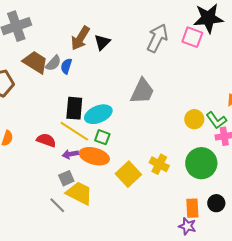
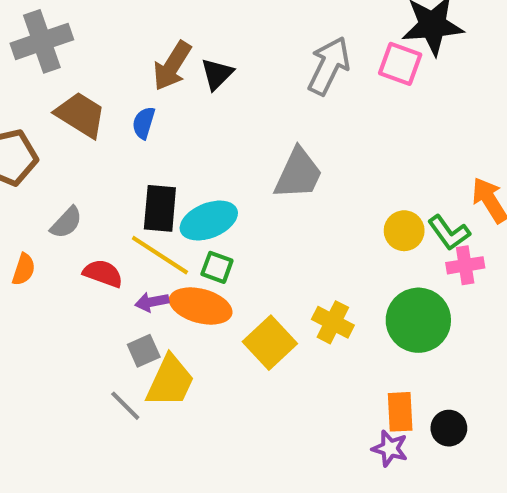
gray semicircle: (53, 63) -> (66, 223), moved
yellow trapezoid: (79, 193) -> (170, 381), turned 88
black circle: (216, 203) -> (449, 428), moved

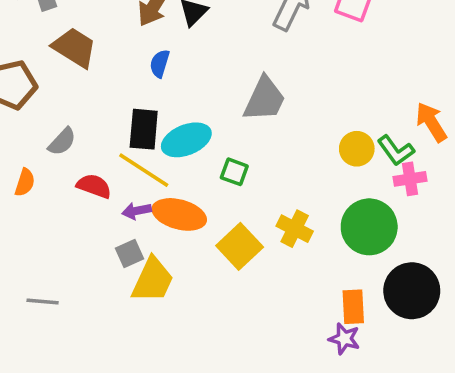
blue semicircle: (144, 123) -> (160, 64), moved
green square: (217, 267) -> (234, 172), moved
gray line: (125, 406) -> (43, 301), moved, turned -40
black circle: (449, 428) -> (412, 291), moved, size x1.8

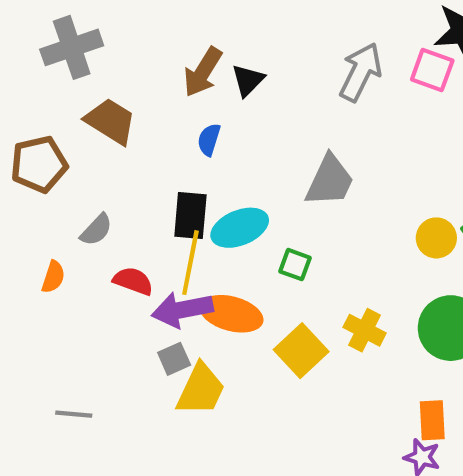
yellow line: (144, 170) -> (190, 263), turned 68
purple arrow: (137, 211) -> (182, 310), size x1.8

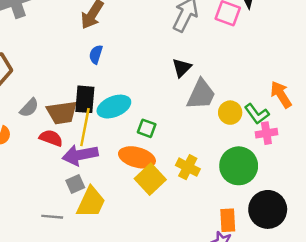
black triangle: (248, 80) -> (182, 68), moved
brown trapezoid: (111, 121) -> (62, 113), moved, turned 140
gray trapezoid: (330, 181) -> (201, 94), moved
orange ellipse: (231, 314) -> (137, 157), moved
gray line: (74, 414) -> (52, 217), moved

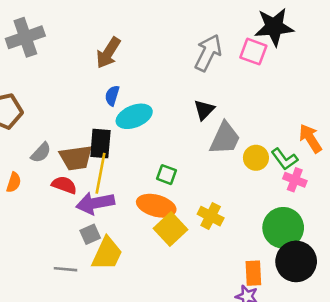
cyan ellipse: (114, 107) -> (134, 116), moved
pink cross: (266, 133) -> (295, 180), turned 30
green circle: (239, 166) -> (283, 228), moved

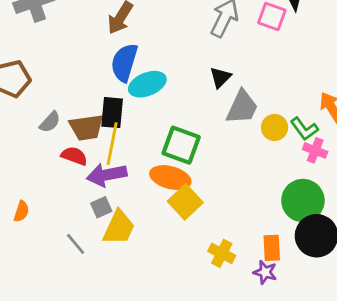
blue semicircle: (112, 96) -> (124, 63), size x1.8
green square: (167, 175) -> (181, 145), size x1.8
orange semicircle: (14, 182) -> (21, 211), moved
yellow cross: (211, 216) -> (222, 253), moved
gray line: (65, 269) -> (76, 244), turned 45

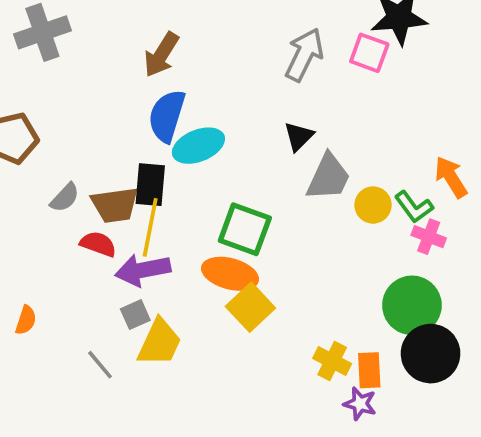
yellow cross: (222, 253) -> (332, 361), moved

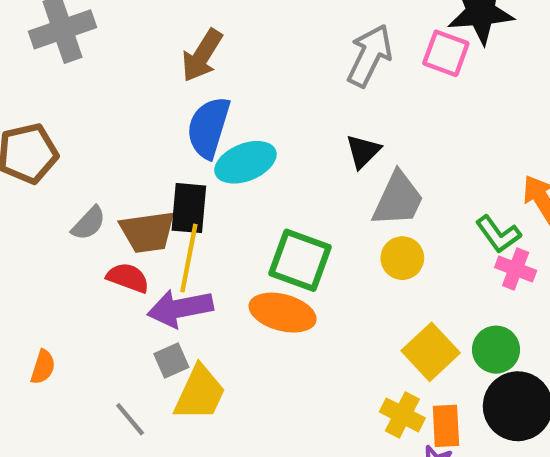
yellow circle: (373, 205) -> (402, 258), moved
green circle: (412, 305) -> (496, 350), size x0.7
yellow square: (250, 307) -> (431, 352), moved

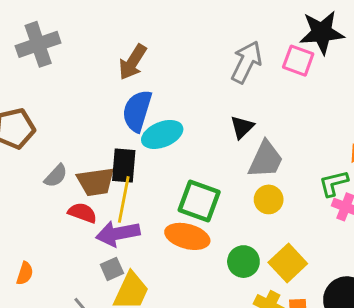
green L-shape: (498, 234) -> (334, 183), turned 112
green circle: (496, 350) -> (243, 262), moved

